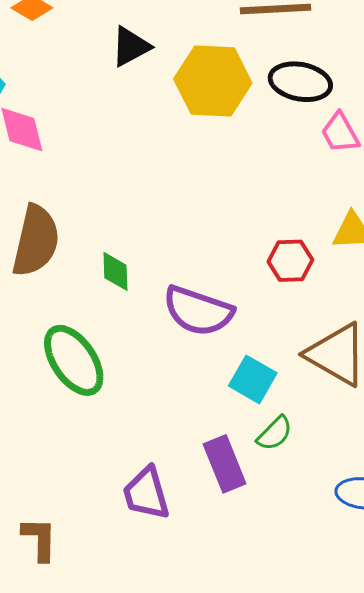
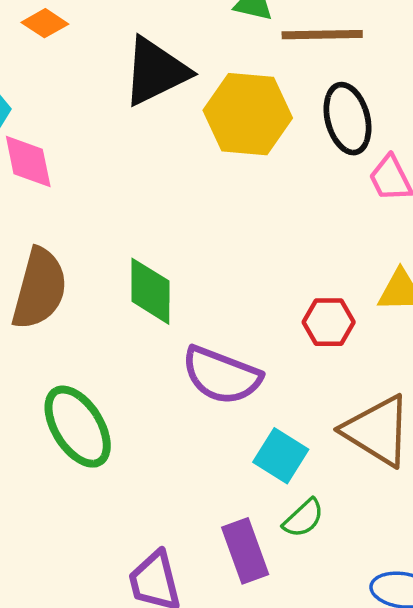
black triangle: (131, 47) -> (156, 71), size x1.5
black ellipse: (300, 82) -> (348, 119), turned 62
green diamond: (115, 271) -> (150, 291), moved, size x1.5

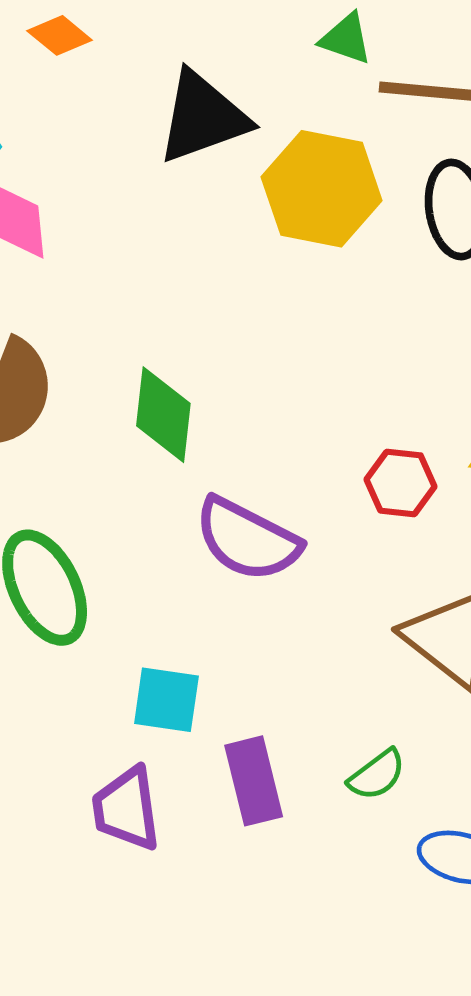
cyan square: (281, 456) -> (166, 700), moved, turned -30
green semicircle: (303, 518) -> (377, 775), moved

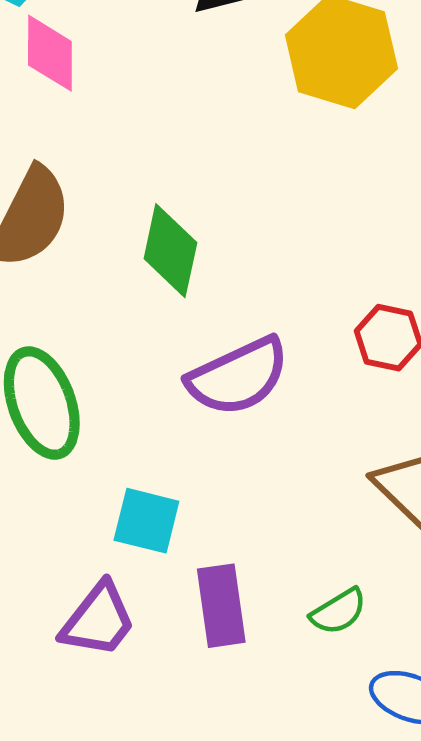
purple semicircle: (247, 539) -> (238, 377), turned -58
purple trapezoid: (126, 809) -> (98, 620), turned -140

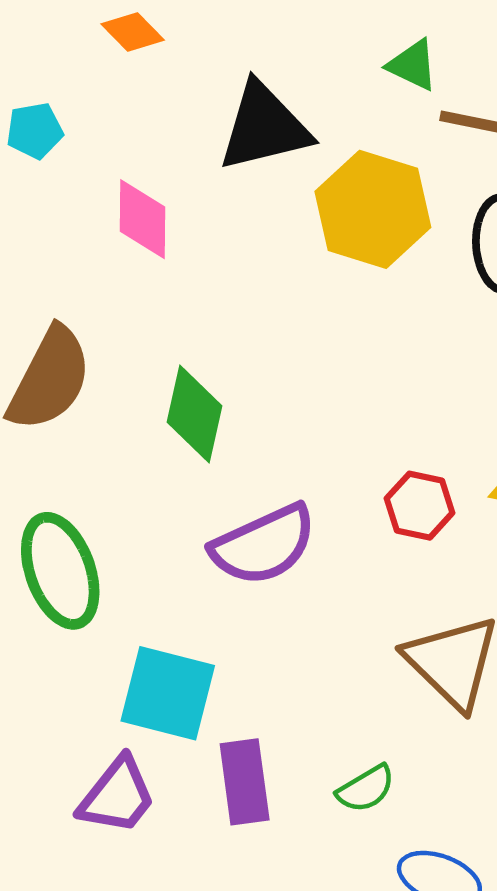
pink diamond: (50, 53) -> (142, 219), moved
cyan square: (146, 521) -> (168, 693), size x1.4

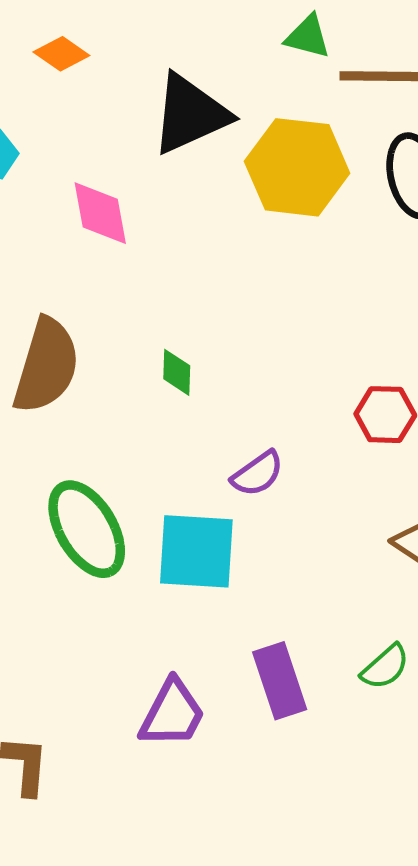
green diamond: (195, 414) -> (177, 372), size x0.6
purple semicircle: (264, 545) -> (258, 474), size x0.6
cyan square: (168, 693) -> (196, 551), moved

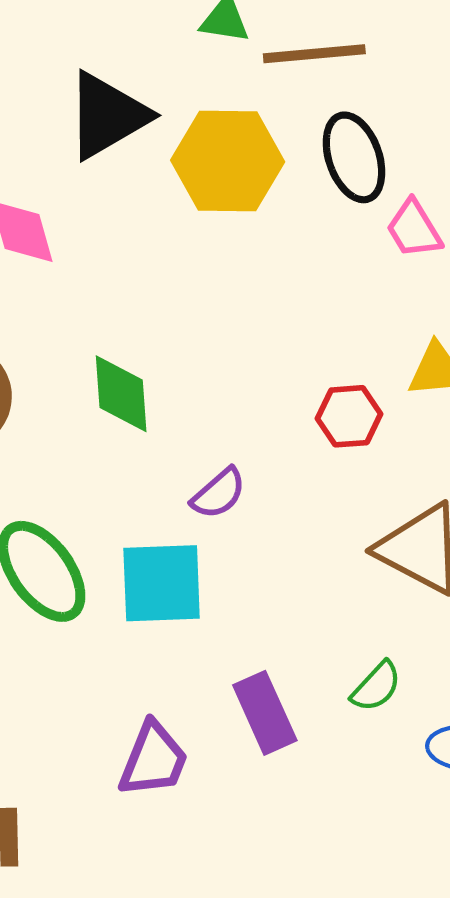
green diamond: (177, 372) -> (121, 394), size x1.6

